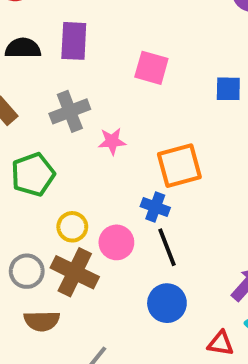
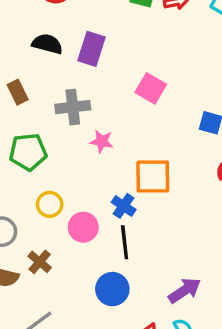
brown cross: (75, 272) -> (40, 262), moved, size x0.6

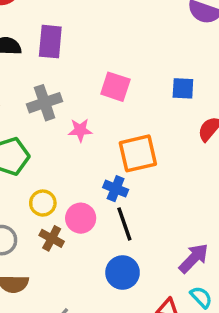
pink square: (151, 88) -> (115, 87), moved
brown cross: (40, 262) -> (52, 238), moved

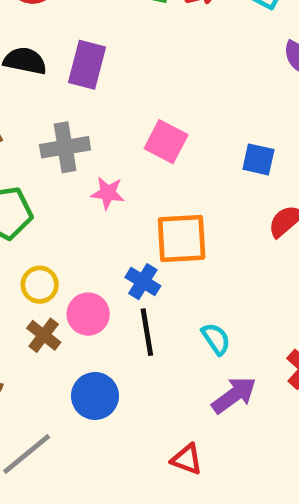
blue circle: (123, 273) -> (95, 396), moved
cyan semicircle: (201, 297) -> (216, 339), moved

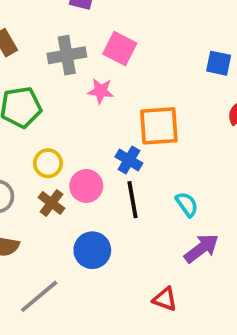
pink square: (166, 142) -> (120, 49), moved

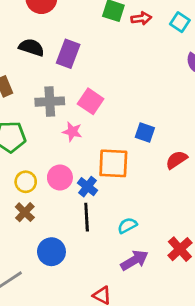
blue square: (219, 63) -> (145, 132), moved
pink circle: (86, 186) -> (60, 177), moved
cyan semicircle: (187, 204) -> (127, 226), turned -90

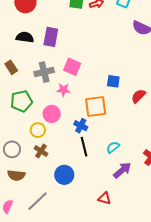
pink circle: (60, 177) -> (52, 114), moved

